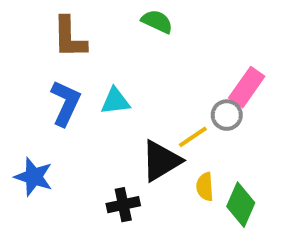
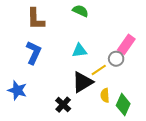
cyan triangle: (115, 101) -> (79, 51), moved
black cross: (123, 205) -> (63, 105), turned -35

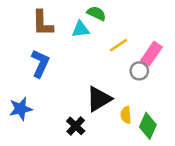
cyan triangle: (79, 51) -> (81, 29), moved
yellow line: (99, 70) -> (118, 45), moved
blue star: (17, 90) -> (21, 109), turned -30

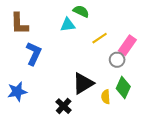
brown L-shape: (43, 23) -> (19, 24), moved
green diamond: (148, 126) -> (123, 88), moved

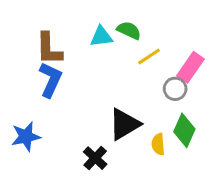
green semicircle: (81, 11) -> (129, 30), moved
brown L-shape: (19, 24) -> (49, 49), moved

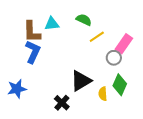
cyan triangle: (101, 37) -> (52, 24), moved

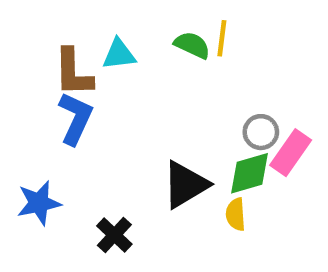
yellow line: (97, 37) -> (222, 38), moved, turned -49
pink rectangle: (124, 44) -> (291, 153), moved
green diamond: (120, 85) -> (249, 173), moved, turned 50
black cross: (62, 103) -> (114, 235), moved

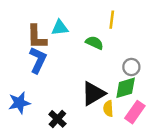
green semicircle: (192, 45) -> (94, 43), moved
pink rectangle: (291, 153) -> (135, 112), moved
yellow semicircle: (236, 214) -> (108, 109), moved

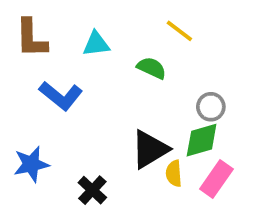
yellow line: (112, 20) -> (179, 31), turned -60
brown L-shape: (37, 37) -> (31, 38), moved
blue L-shape: (38, 60) -> (61, 96), turned 104

